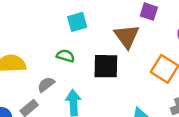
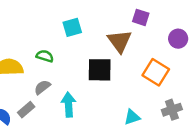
green semicircle: (65, 56) -> (45, 56), moved

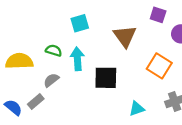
purple square: (141, 17) -> (158, 15), moved
black square: (100, 70) -> (106, 78), moved
cyan arrow: (68, 105) -> (77, 59), moved

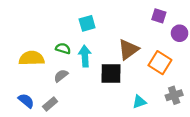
brown triangle: (125, 36) -> (128, 50), moved, turned 30
gray rectangle: (36, 101) -> (50, 104), moved

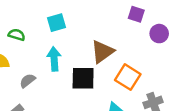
green semicircle: (63, 48) -> (17, 35), moved
orange square: (160, 63) -> (128, 77), moved

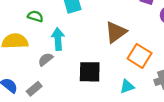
cyan arrow: (54, 59) -> (58, 39), moved
black square: (83, 78) -> (90, 72), moved

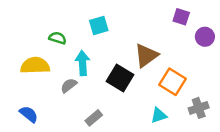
black square: (90, 72) -> (120, 78), moved, turned 30
gray rectangle: (34, 89) -> (94, 118), moved

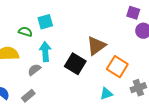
purple square: (181, 17) -> (133, 13), moved
cyan square: (99, 25) -> (45, 22), moved
gray rectangle: (94, 118) -> (28, 96), moved

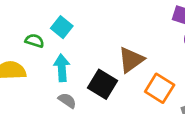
cyan square: (45, 22) -> (62, 27), turned -35
gray semicircle: (34, 70) -> (67, 101), moved, turned 72

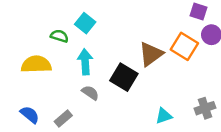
orange square: (160, 88) -> (184, 46), moved

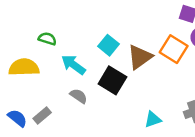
cyan square: (85, 23) -> (109, 45), moved
cyan arrow: (85, 62) -> (73, 65), turned -50
gray rectangle: (63, 118) -> (42, 115), moved

